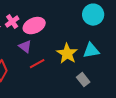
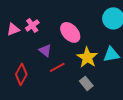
pink ellipse: (34, 26) -> (70, 32), moved, turned 70
gray rectangle: (83, 80) -> (86, 83), moved

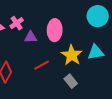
pink ellipse: (70, 32) -> (55, 30), turned 45
purple triangle: (45, 50) -> (31, 37), moved, turned -40

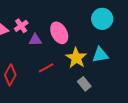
pink ellipse: (55, 30) -> (59, 33), turned -30
gray rectangle: (71, 81) -> (84, 84), moved

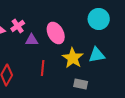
red line: (46, 68) -> (43, 68), turned -56
gray rectangle: (84, 84) -> (81, 84), turned -40

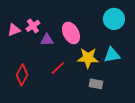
yellow star: (73, 58) -> (88, 58), turned -30
red line: (43, 68) -> (58, 68), turned 42

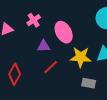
pink cross: (33, 26) -> (34, 20), moved
purple triangle: (47, 40) -> (44, 46), moved

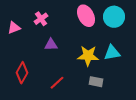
pink ellipse: (64, 32) -> (86, 16), moved
red line: (51, 67) -> (57, 83), moved

